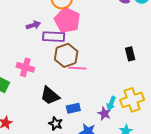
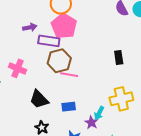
black rectangle: (130, 54) -> (119, 57), moved
yellow cross: (132, 100) -> (121, 99), moved
blue rectangle: (73, 108) -> (69, 107), moved

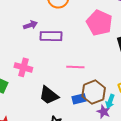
pink pentagon: (64, 26) -> (99, 23), moved
brown hexagon: (59, 61) -> (94, 92), moved

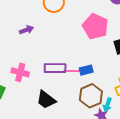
purple rectangle: (51, 36) -> (55, 68), moved
blue rectangle: (79, 99) -> (86, 70), moved

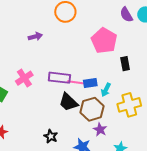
pink cross: (20, 72) -> (24, 78), turned 36
black trapezoid: (46, 100) -> (68, 102), moved
cyan arrow: (108, 105) -> (106, 90), moved

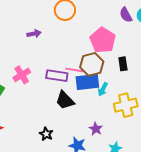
pink line: (76, 82) -> (74, 70), moved
blue rectangle: (90, 83) -> (87, 82), size x1.6
brown hexagon: (92, 109) -> (92, 64), moved

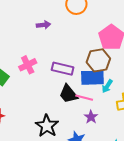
pink line: (74, 70) -> (84, 98), moved
purple star: (96, 129) -> (91, 117), moved
black star: (46, 134) -> (47, 126), size x1.6

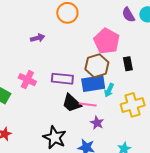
pink cross: (28, 65) -> (27, 80), turned -30

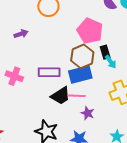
black rectangle: (128, 64) -> (105, 52), moved
cyan arrow: (109, 90) -> (111, 62), moved, turned -56
black trapezoid: (72, 103) -> (60, 96), turned -70

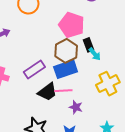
purple rectangle: (49, 72) -> (34, 69), turned -30

